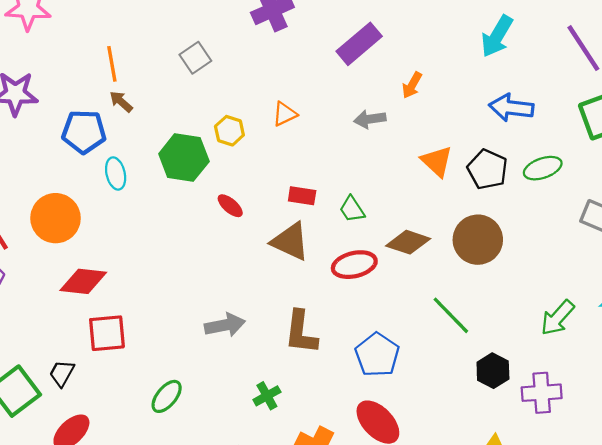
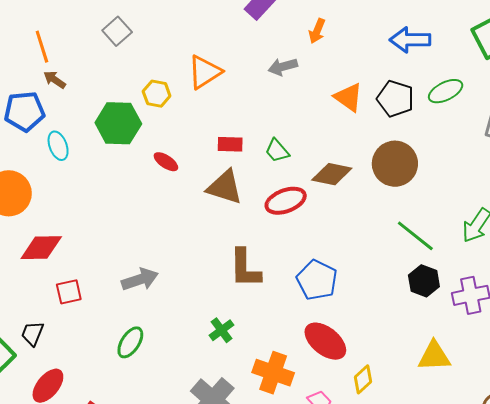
orange triangle: (285, 114) -> (205, 72), size x1.5
green line: (451, 315) -> (415, 236), moved
gray arrow: (225, 325) -> (140, 279), moved
red square: (107, 333) -> (69, 292), size x0.7

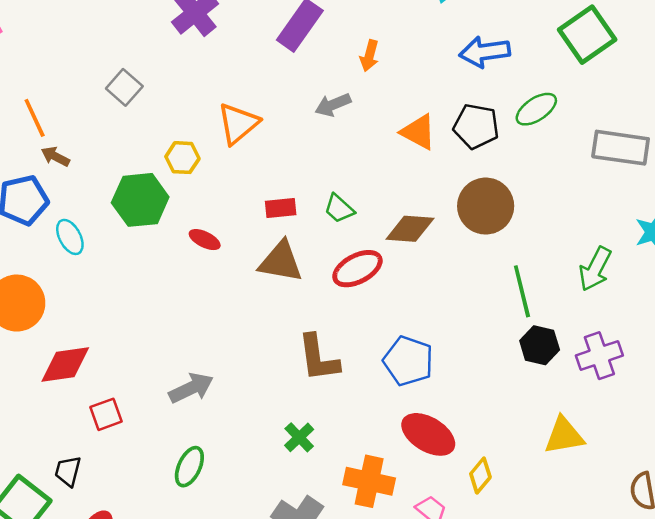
green line: (415, 236) -> (522, 291), turned 45

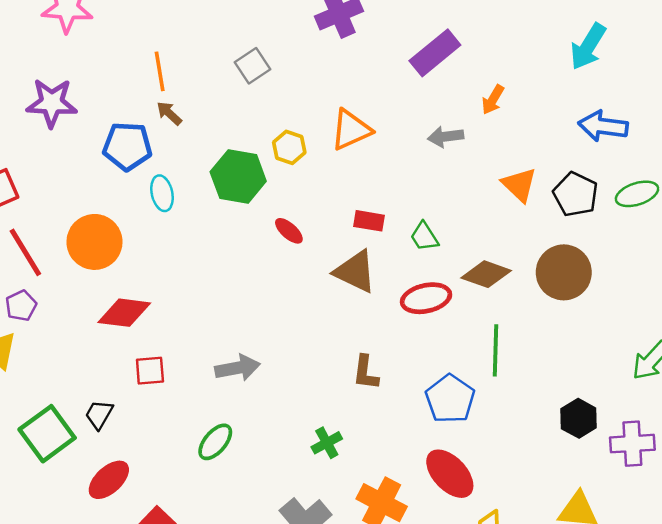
green line: (522, 291) -> (495, 350), moved
brown L-shape: (318, 358) -> (366, 373), size x0.7

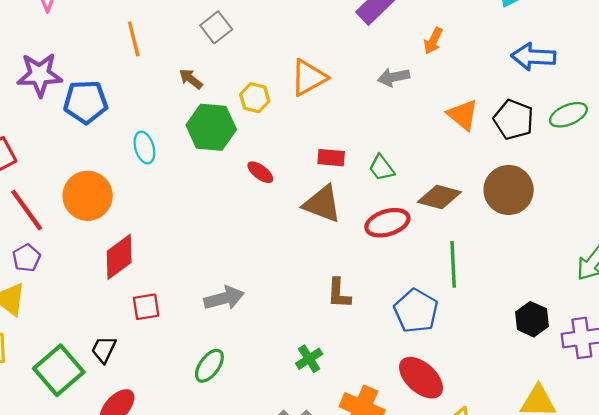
brown arrow: (169, 113) -> (191, 79), moved
blue pentagon: (127, 146) -> (86, 102), moved
red diamond: (124, 313) -> (119, 257), turned -39

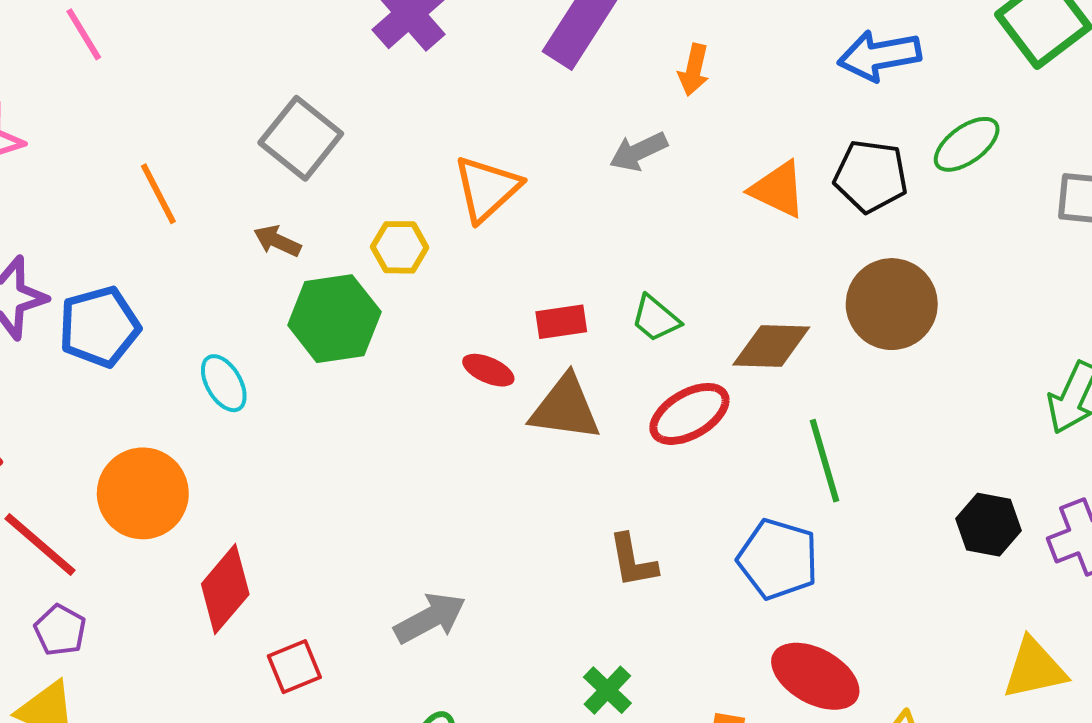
gray square: (216, 27) -> (301, 138), size x1.4
red ellipse: (260, 172) -> (488, 370), moved

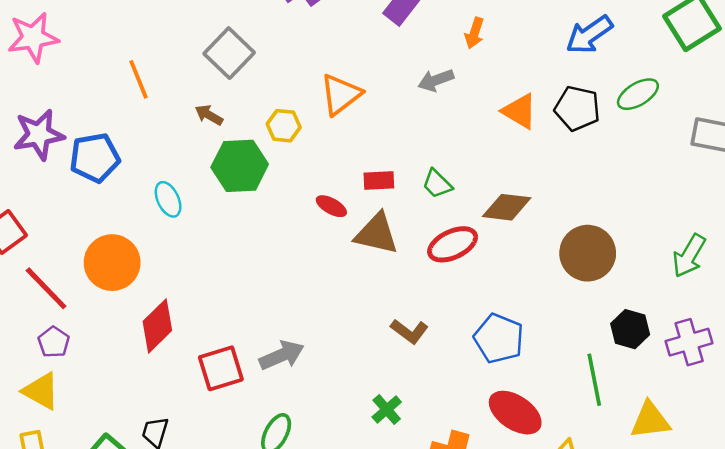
blue arrow: (879, 56) -> (589, 35), turned -30
brown circle: (892, 304) -> (588, 253), moved
green line: (824, 461) -> (594, 380), moved
brown L-shape: (633, 561) -> (409, 331), turned -48
red square: (294, 667) -> (221, 368), moved, size x1.4

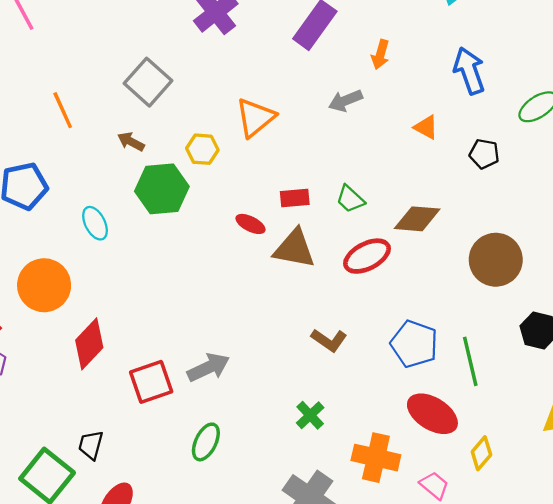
blue arrow: (589, 35) -> (469, 71), moved, turned 108
black pentagon: (577, 108) -> (484, 154), moved, size x0.7
orange triangle: (520, 111) -> (426, 127), size x0.7
green line: (594, 380) -> (470, 361), moved

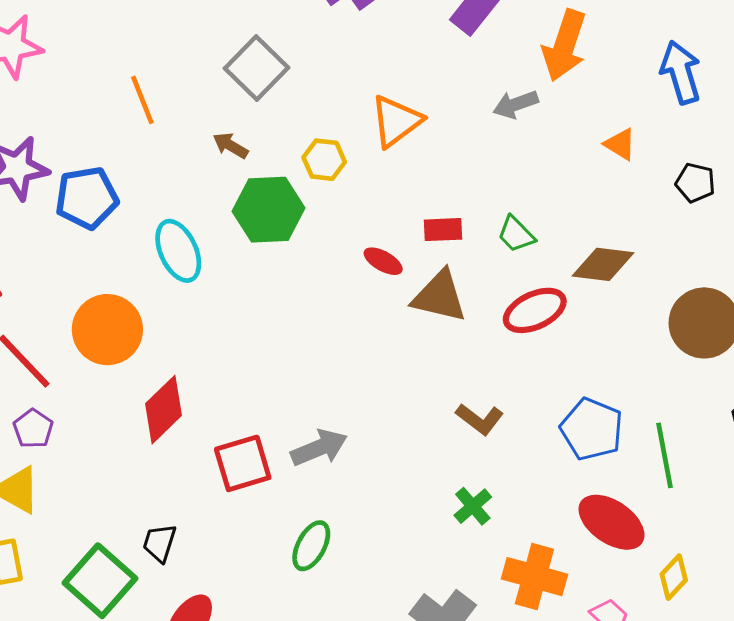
orange arrow: (380, 54) -> (565, 46), size x1.8
cyan ellipse: (95, 223) -> (178, 251), size x1.4
green cross: (310, 415) -> (473, 506), moved

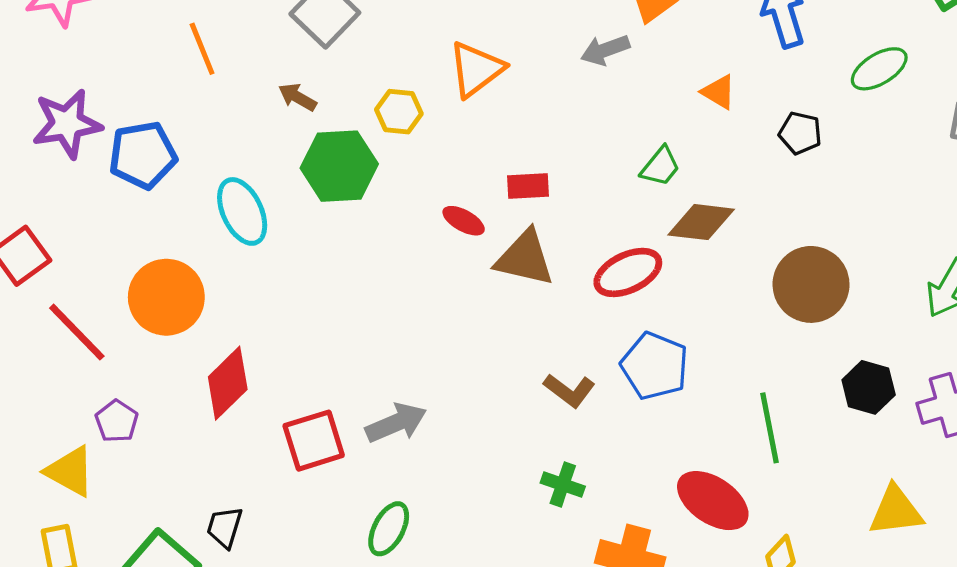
green trapezoid: (516, 234) -> (660, 166), moved, turned -96
purple pentagon: (33, 429) -> (117, 421), moved
blue pentagon: (592, 429) -> (655, 366), moved
green cross: (473, 506) -> (563, 485), turned -30

